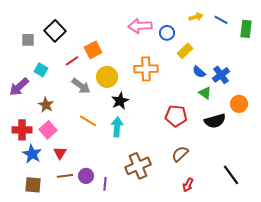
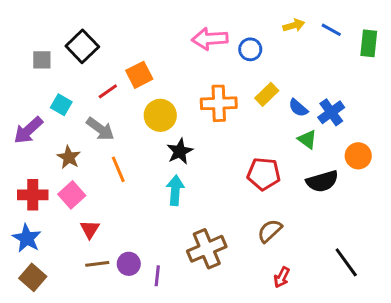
yellow rectangle: (185, 51) -> (267, 94), moved
gray arrow: (81, 86) -> (100, 129), moved
orange line: (88, 121) -> (118, 169), moved, turned 36
blue star: (32, 154) -> (27, 238), moved
brown square: (33, 185) -> (33, 277), moved, turned 36

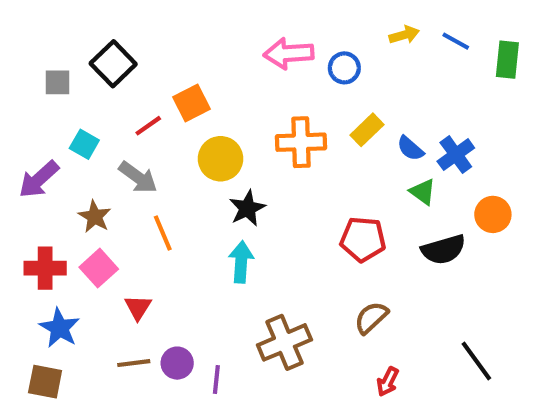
red triangle: (90, 229) -> (138, 307), moved
blue star: (27, 238) -> (60, 328), moved
brown square: (33, 277) -> (45, 382), turned -30

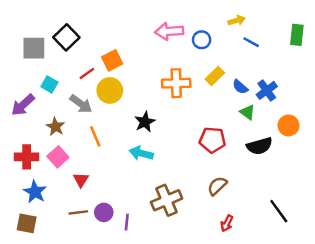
blue line: (456, 41) -> (251, 42), moved
gray square: (57, 82) -> (34, 48), size x1.5
yellow circle: (220, 159) -> (110, 90), moved
cyan arrow: (241, 262) -> (141, 153), turned -80

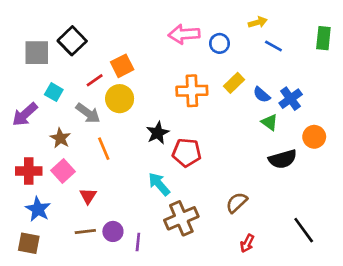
red pentagon: (212, 140) -> (187, 153), moved
cyan arrow: (141, 153) -> (159, 184), moved, turned 35

